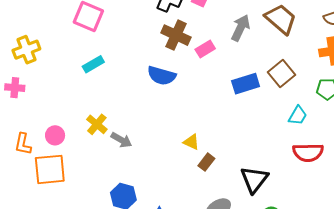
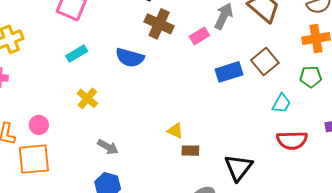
pink rectangle: (205, 49) -> (199, 36), moved
blue semicircle: (162, 76) -> (130, 58), moved
yellow cross: (97, 124) -> (87, 98), moved
gray arrow: (121, 140) -> (108, 147), moved
brown rectangle: (206, 162) -> (190, 151), turned 54

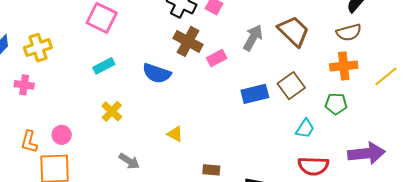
pink rectangle: (199, 36) -> (217, 58), moved
yellow triangle: (175, 131) -> (175, 134), moved

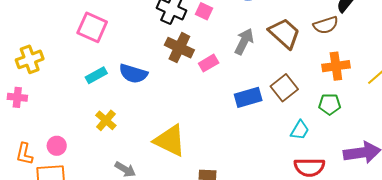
brown semicircle: (349, 32) -> (326, 25), moved
blue semicircle: (157, 73) -> (133, 74), moved
yellow triangle: (175, 134) -> (170, 141), size x2.0

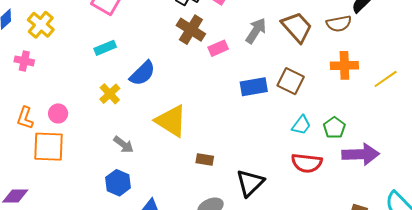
yellow cross: (30, 59) -> (41, 25), turned -36
blue semicircle: (133, 74) -> (143, 73), moved, turned -68
brown square: (284, 88) -> (291, 81), turned -32
green pentagon: (330, 104) -> (334, 128), moved, turned 30

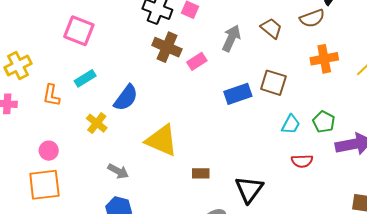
yellow cross: (41, 25) -> (18, 66), turned 32
brown trapezoid: (297, 27) -> (271, 28), size x0.7
orange L-shape: (25, 118) -> (51, 95), moved
red semicircle: (307, 163) -> (302, 161), size x0.7

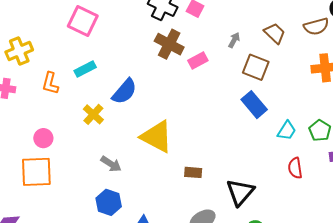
gray arrow: (231, 38) -> (234, 40), size x0.6
brown square: (273, 83) -> (256, 67), moved
blue rectangle: (238, 94) -> (254, 105), moved, turned 64
red semicircle: (302, 161) -> (295, 168), turned 80

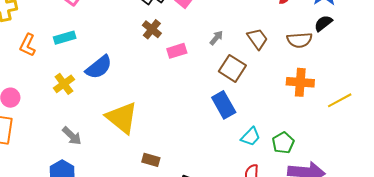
brown cross: (169, 44) -> (152, 29), size x0.7

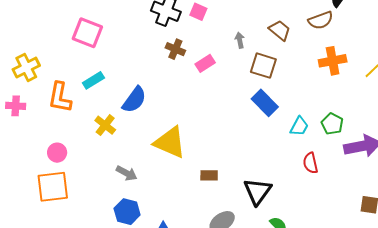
gray arrow: (216, 38) -> (240, 40), turned -35
orange L-shape: (28, 45) -> (60, 97), size x1.4

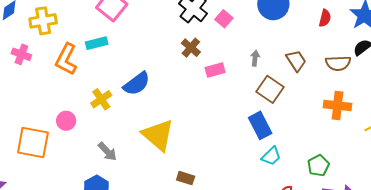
cyan rectangle: (93, 80) -> (97, 43), moved
cyan trapezoid: (299, 126) -> (271, 156), moved
pink circle: (57, 153) -> (66, 121), moved

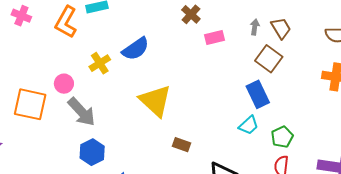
brown trapezoid: (296, 61) -> (281, 28), moved
gray arrow: (107, 151) -> (82, 112), moved, size x1.5
cyan trapezoid: (271, 156) -> (249, 125), moved
green pentagon: (318, 166) -> (282, 137), moved

